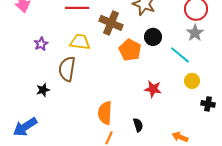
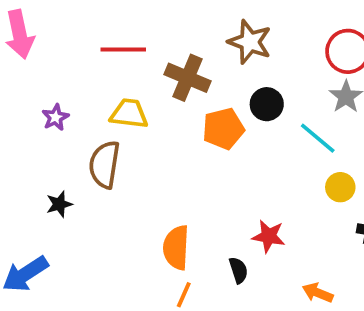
orange pentagon: (130, 50) -> (223, 129), turned 30
red star: (153, 89) -> (269, 236), moved

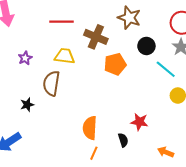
black circle: (267, 104) -> (146, 46), moved

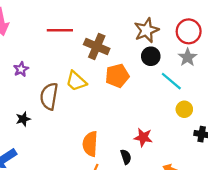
brown star: (129, 18) -> (146, 30), moved, turned 30
yellow trapezoid: (65, 56) -> (76, 81), moved, turned -145

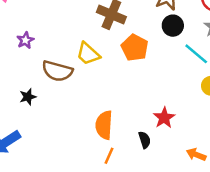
orange pentagon: (117, 76) -> (135, 48), turned -30
brown semicircle: (49, 96) -> (57, 71), turned -84
red star: (143, 137) -> (164, 118), turned 30

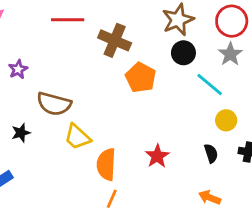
yellow trapezoid: (88, 54) -> (77, 137), moved
red star: (164, 118) -> (157, 156), moved
black semicircle: (145, 140) -> (211, 153), moved

